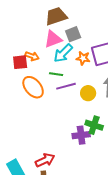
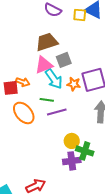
cyan arrow: (63, 53) -> (54, 79), turned -80
yellow circle: (88, 93) -> (72, 141), moved

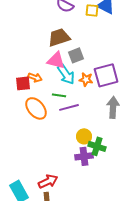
pink triangle: (44, 65) -> (56, 60), turned 36

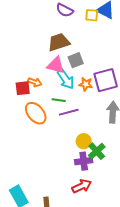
green cross: (97, 146) -> (97, 151), turned 30
red arrow: (48, 181) -> (82, 186), moved

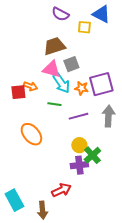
yellow square: (92, 15) -> (84, 27), moved
purple line: (69, 112) -> (78, 116), moved
orange ellipse: (36, 113) -> (31, 134), moved
red arrow: (82, 186) -> (61, 190), moved

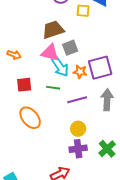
orange arrow: (30, 86) -> (14, 55), moved
red square: (18, 92) -> (24, 85), moved
green cross: (92, 155) -> (107, 149), moved

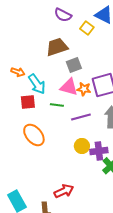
yellow square: (83, 11) -> (87, 28), turned 32
pink triangle: (50, 53) -> (69, 87), moved
cyan arrow: (60, 67) -> (37, 84), moved
purple cross: (78, 149) -> (99, 151), moved

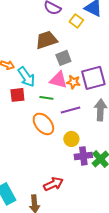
orange ellipse: (34, 135) -> (43, 124), moved
purple cross: (99, 151) -> (83, 156), moved

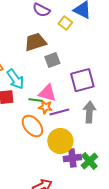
pink triangle: (58, 80) -> (47, 93), moved
orange star: (73, 82) -> (45, 107), moved
yellow circle: (71, 139) -> (60, 141), size x1.6

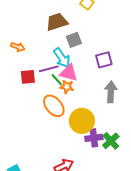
cyan arrow: (15, 79) -> (62, 58), moved
purple square: (82, 80) -> (104, 60), size x0.7
green line: (35, 100) -> (57, 80), turned 40
purple line: (59, 112) -> (49, 69), moved

